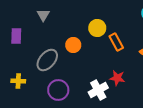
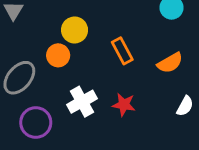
yellow circle: (97, 28) -> (75, 30), moved
white cross: (98, 90) -> (82, 102), moved

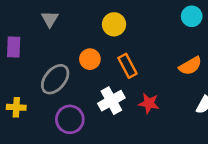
yellow circle: (75, 30) -> (114, 24), moved
orange rectangle: (122, 51) -> (127, 66), moved

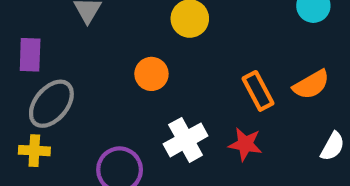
orange rectangle: (127, 66) -> (258, 91), moved
gray ellipse: (55, 79) -> (51, 104), moved

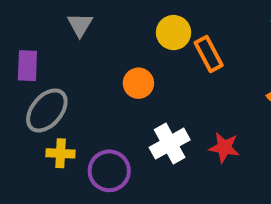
orange rectangle: (258, 91) -> (209, 54), moved
yellow cross: (34, 151) -> (61, 153), moved

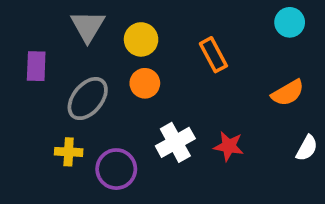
gray triangle: (80, 25) -> (88, 26), size x1.4
yellow circle: (174, 33) -> (141, 39), moved
gray ellipse: (47, 110) -> (88, 99), moved

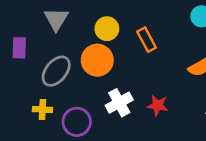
yellow circle: (141, 39) -> (107, 29), moved
orange circle: (145, 83) -> (97, 60), size x1.5

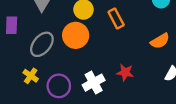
white cross: (119, 103) -> (94, 83), moved
yellow cross: (42, 109) -> (31, 76), turned 32

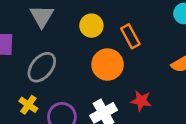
orange circle: (76, 35) -> (108, 65), moved

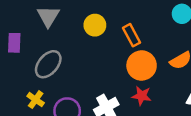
orange circle: (108, 65) -> (142, 65), moved

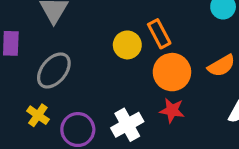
yellow circle: (95, 25) -> (127, 45), moved

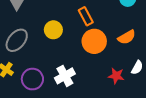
yellow circle: (127, 45) -> (53, 30), moved
red star: (172, 110) -> (116, 76), moved

